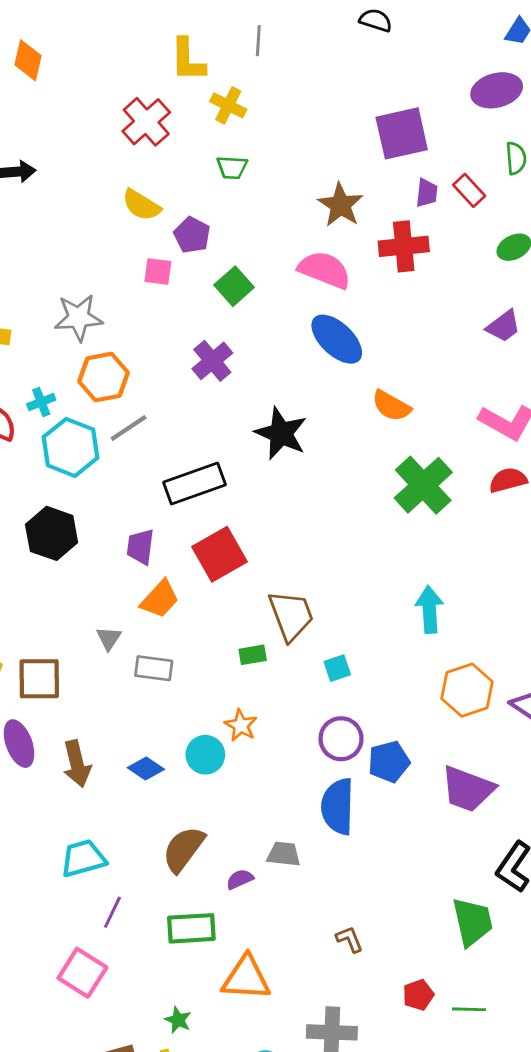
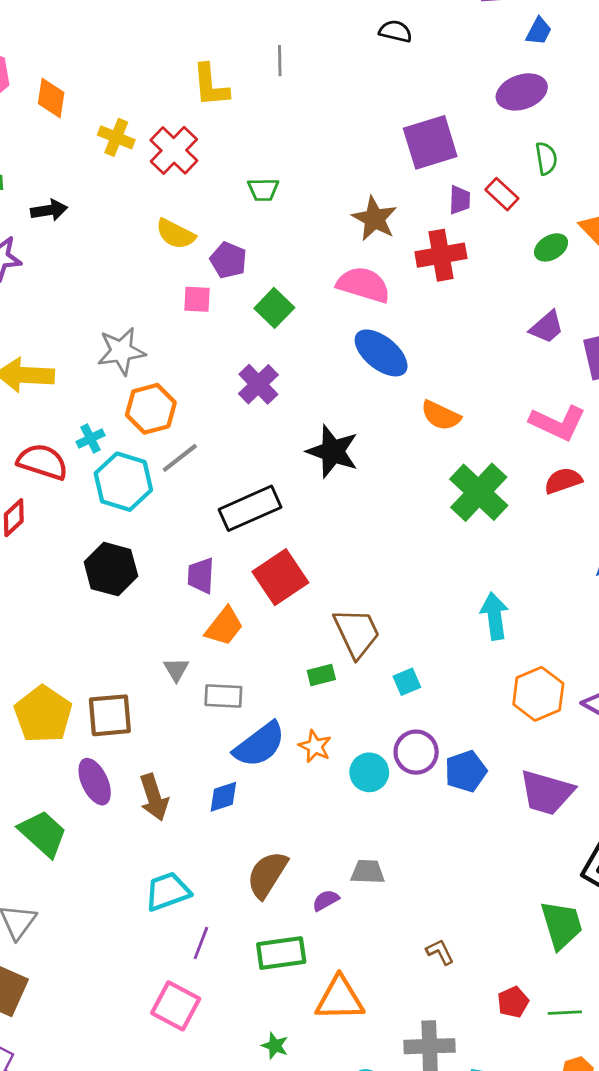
yellow cross: (228, 105) -> (116, 137), moved
cyan circle: (205, 755) -> (369, 772), moved
blue diamond: (146, 768) -> (223, 797), turned -48
blue semicircle: (338, 806) -> (259, 745), moved, turned -124

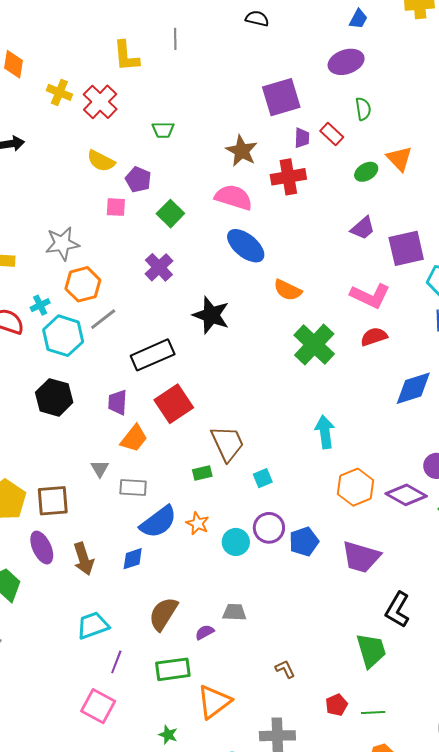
orange triangle: (340, 999) -> (214, 702), turned -36

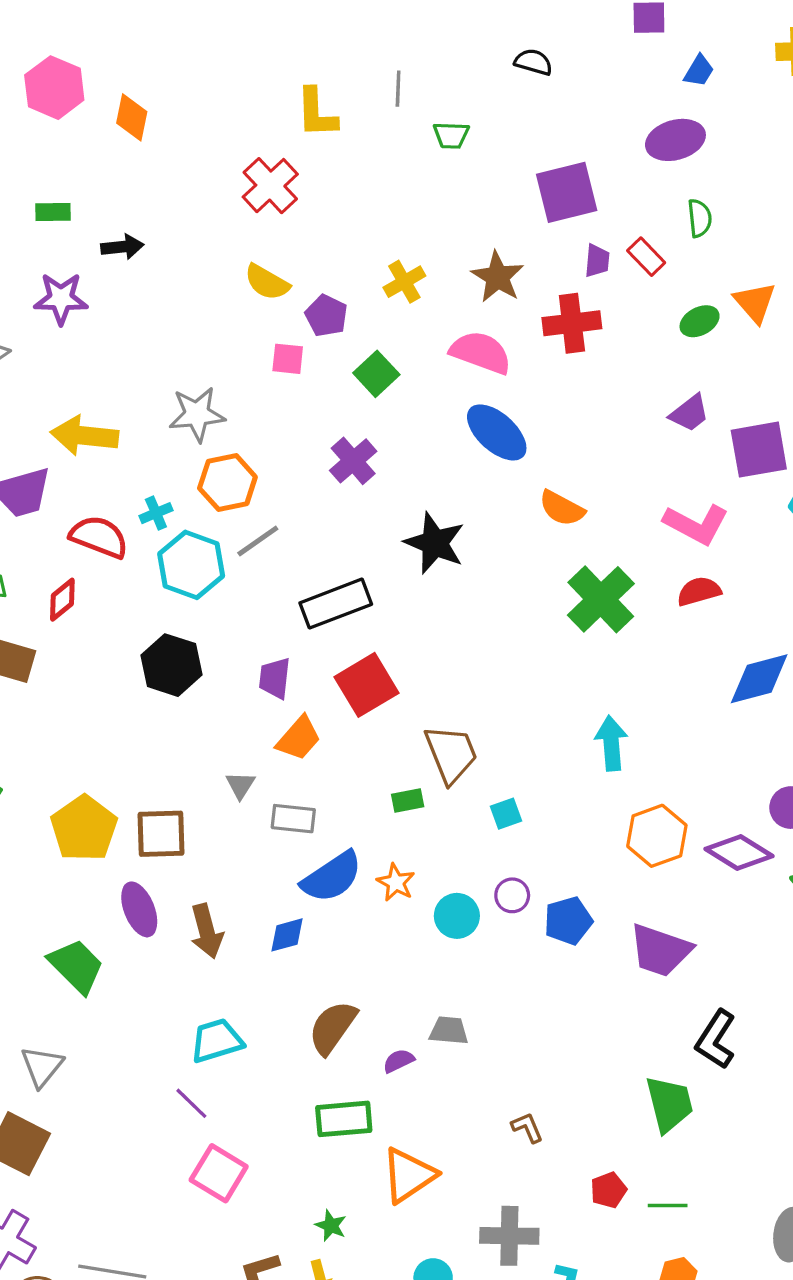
yellow cross: (59, 92) -> (404, 282), moved, turned 35
green trapezoid: (163, 130) -> (451, 135), moved
purple circle: (269, 528) -> (512, 895), size x0.7
purple line: (116, 662) -> (191, 1103), moved, turned -70

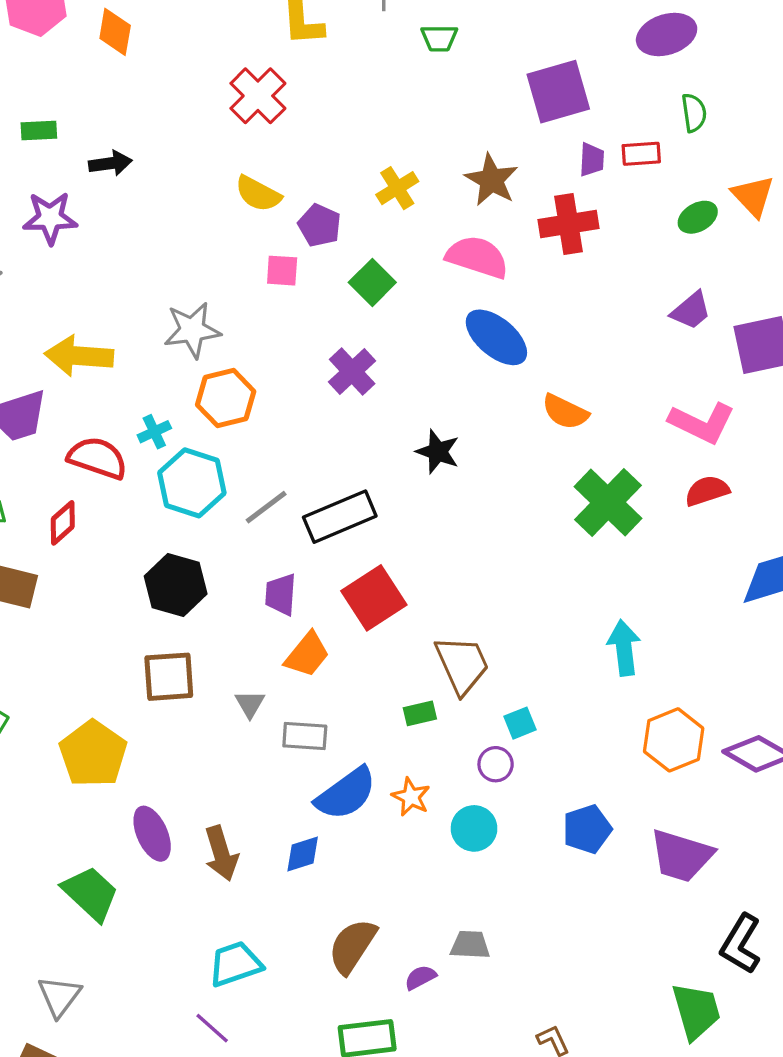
red rectangle: (646, 257) -> (641, 154), turned -48
gray line: (258, 541) -> (266, 507), moved
black star: (435, 543) -> (438, 452), size x0.7
brown square: (161, 834) -> (169, 677), moved
purple circle: (512, 895) -> (496, 764), moved

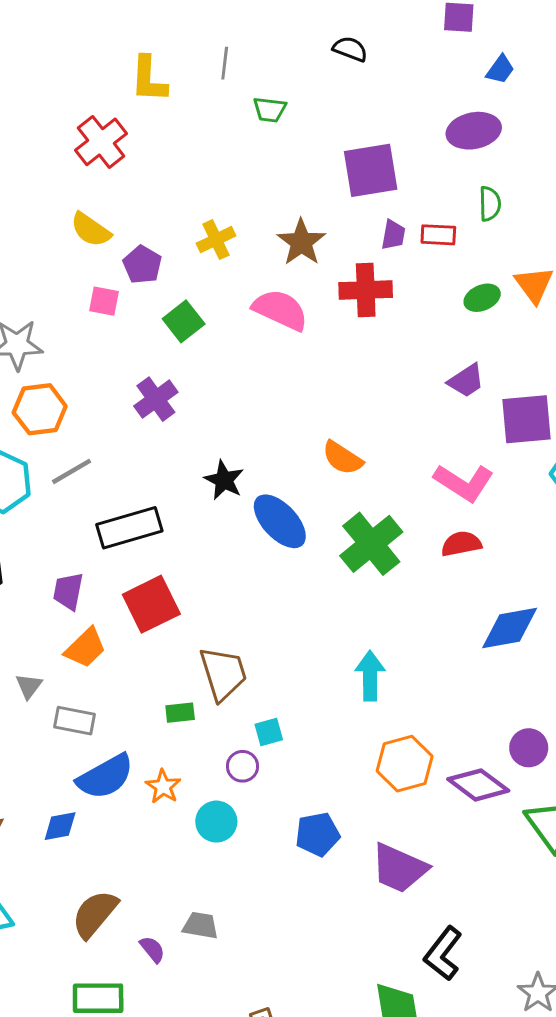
blue ellipse: (496, 337) -> (280, 521), moved
gray line: (266, 507) -> (72, 471), moved
purple semicircle: (420, 977) -> (152, 949), turned 72

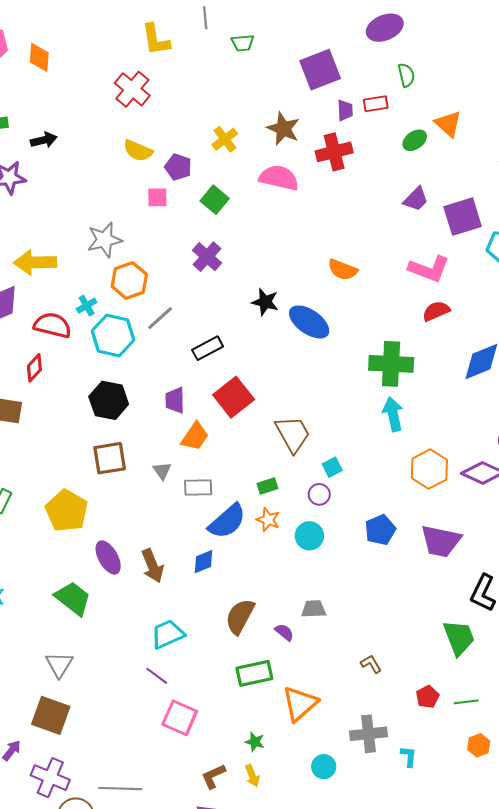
black rectangle: (129, 528) -> (208, 348), size x0.7
green cross: (371, 544) -> (391, 364), moved, turned -36
green rectangle: (180, 713) -> (267, 486), moved

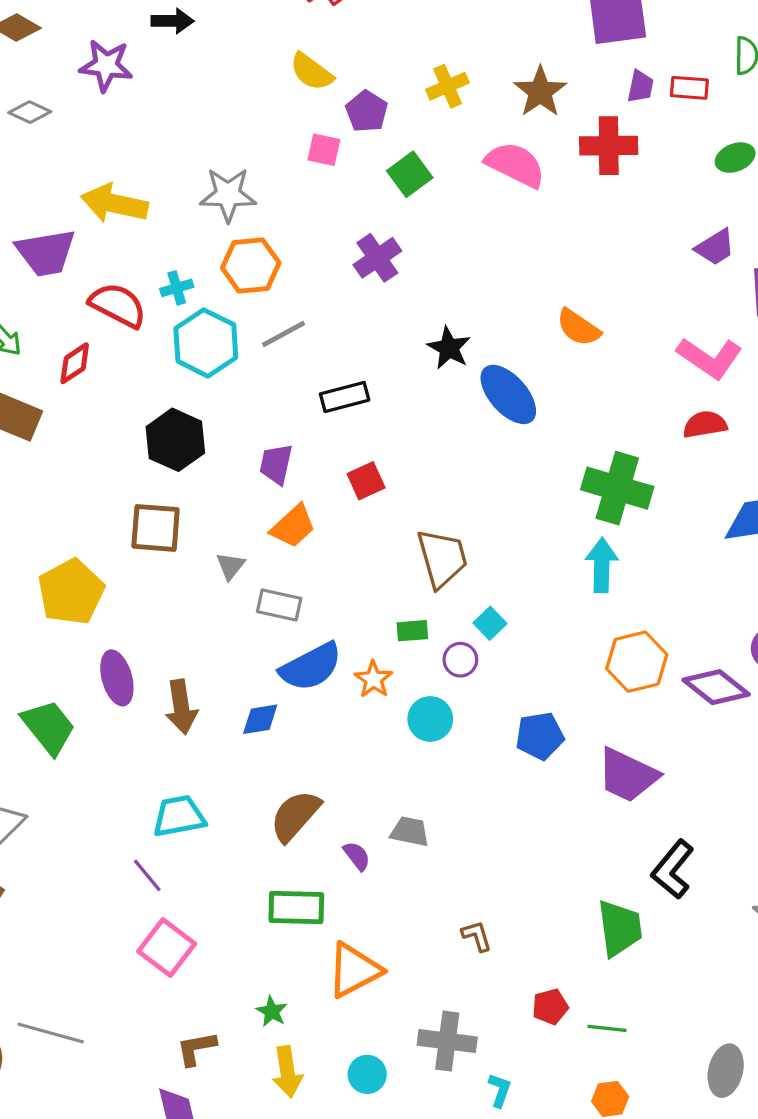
red square: (234, 397) -> (366, 481), size x0.6
cyan square: (332, 467) -> (490, 623), turned -30
green rectangle: (267, 486) -> (412, 631), moved
yellow arrow: (252, 776) -> (287, 1072), moved, size x1.4

